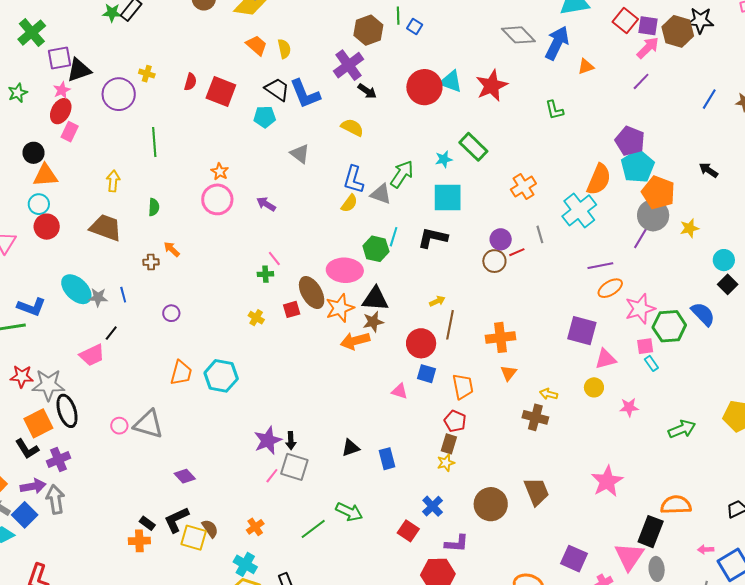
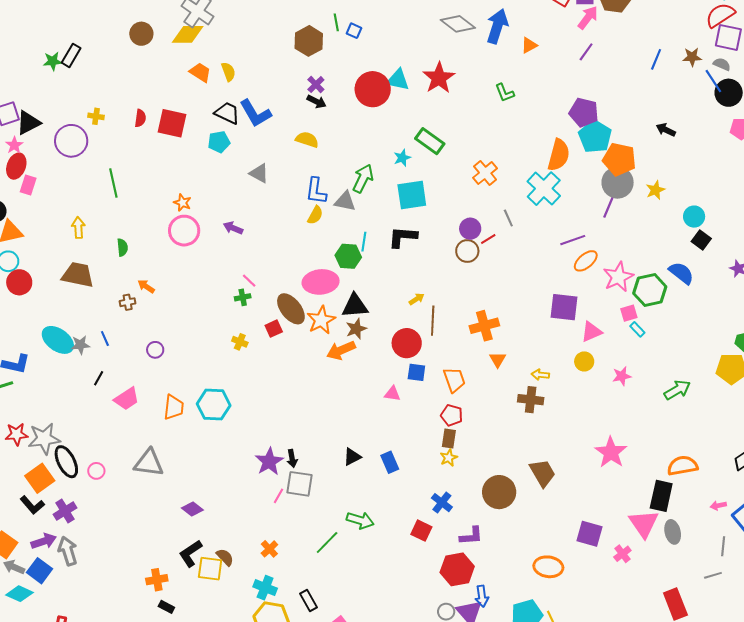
purple cross: (349, 65) -> (316, 85), moved, size x0.6
pink trapezoid: (92, 355) -> (127, 399), moved
pink circle: (119, 426) -> (96, 471), moved
black rectangle: (147, 523) -> (166, 607), moved

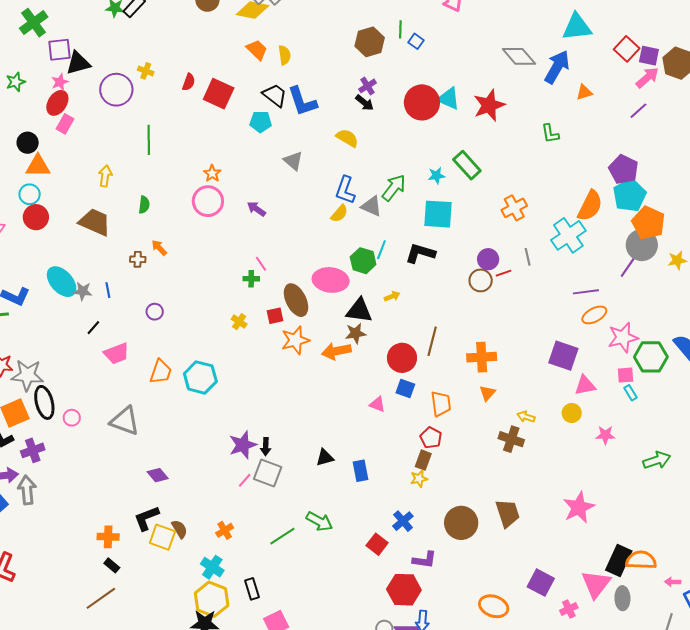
yellow arrow: (417, 299) -> (392, 296), moved
orange star: (321, 320) -> (295, 340), moved
orange semicircle: (682, 466) -> (641, 560), moved

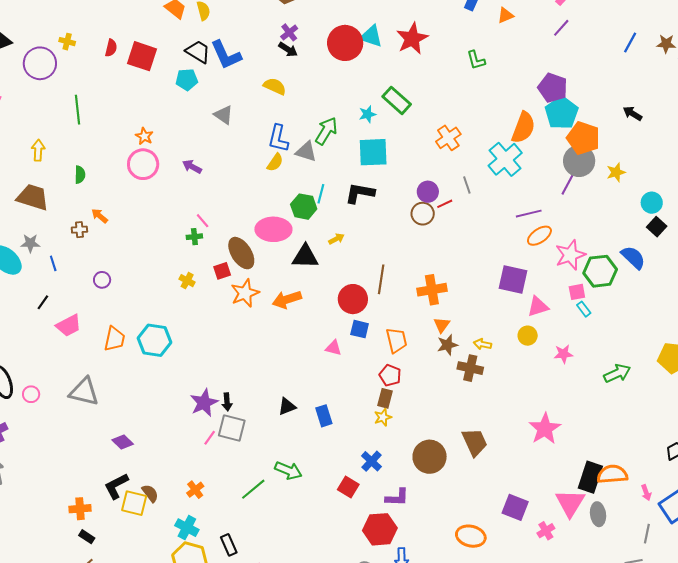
gray star: (83, 291) -> (30, 243), moved
brown star: (356, 333) -> (447, 345), moved
pink arrow: (673, 582) -> (646, 493), turned -105

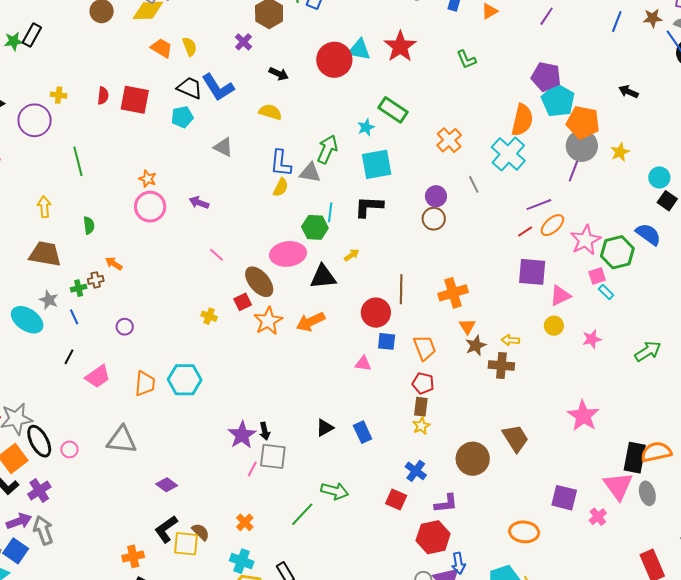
purple cross: (289, 32) -> (243, 42), moved
red line: (445, 204) -> (525, 231), moved
green cross: (194, 237) -> (79, 288), moved
gray star: (30, 243) -> (49, 300), turned 30

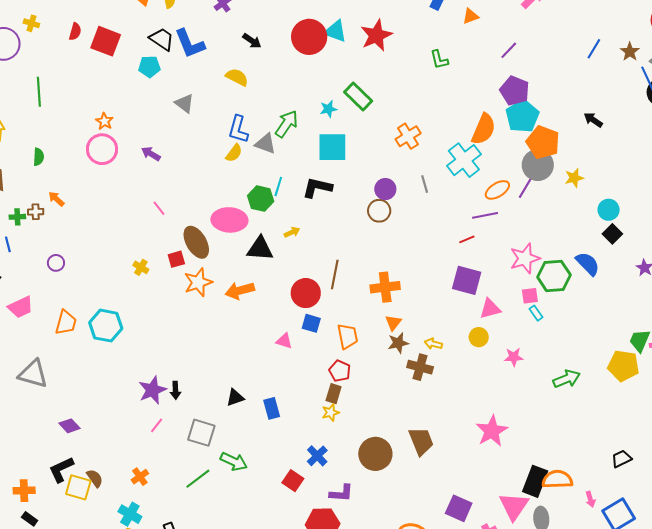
purple line: (547, 16) -> (509, 50), moved
brown star: (653, 18) -> (630, 52), turned 30
orange ellipse: (552, 225) -> (497, 190), moved
gray square: (273, 456) -> (201, 433), moved

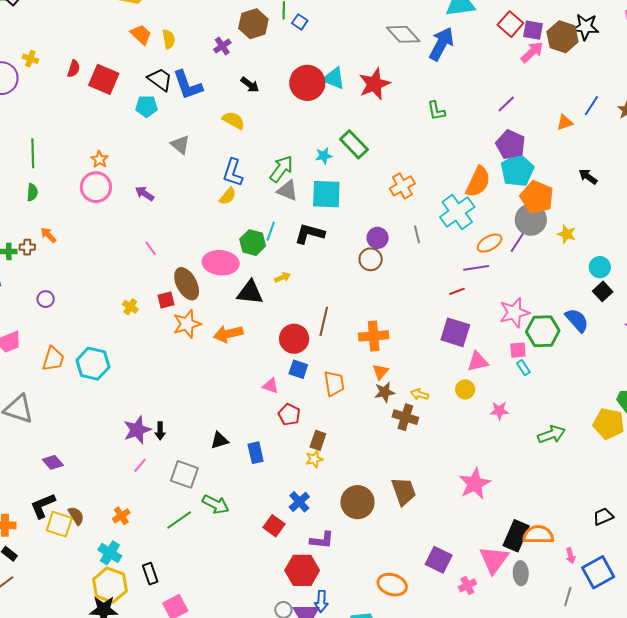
orange triangle: (470, 16) -> (565, 122), moved
green line: (39, 92) -> (33, 153), moved
gray triangle: (266, 144) -> (287, 191), moved
yellow star: (574, 178) -> (567, 234), turned 30
red pentagon: (340, 371) -> (289, 415), moved

